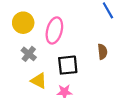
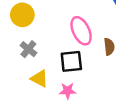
pink ellipse: (54, 30) -> (81, 31), moved, turned -40

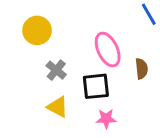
gray cross: (28, 49) -> (56, 70), moved
pink star: (68, 91) -> (106, 119), moved

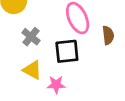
pink star: (106, 119) -> (56, 85), moved

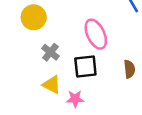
brown semicircle: (108, 35) -> (129, 69), moved

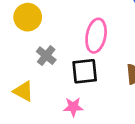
pink ellipse: (96, 34) -> (96, 36), turned 36
yellow triangle: (52, 85) -> (23, 91), moved

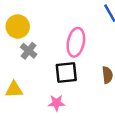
gray cross: (46, 56) -> (29, 51), moved
yellow triangle: (23, 91) -> (14, 90), turned -30

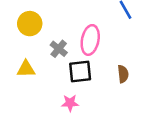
gray cross: (29, 51) -> (59, 49), moved
yellow triangle: (14, 90) -> (26, 69), moved

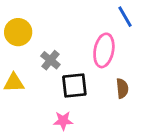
pink ellipse: (90, 40) -> (104, 50), moved

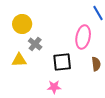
gray cross: (50, 60) -> (35, 44), moved

